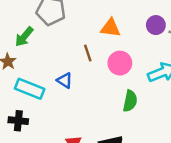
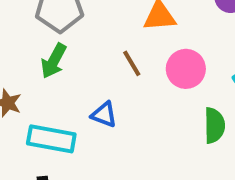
green arrow: (24, 37) -> (54, 61), moved

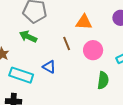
green arrow: (54, 61) -> (28, 37), turned 78

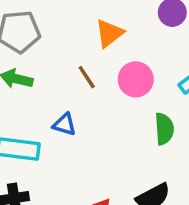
orange triangle: (84, 22) -> (109, 33), turned -30

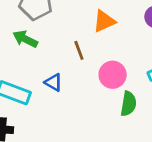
pink circle: (136, 79) -> (113, 75), moved

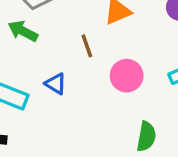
green semicircle: (128, 104) -> (146, 136), moved

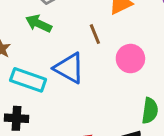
blue triangle: (56, 84) -> (69, 68), size x1.6

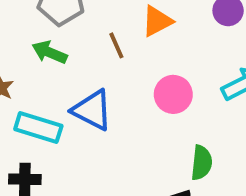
brown line: (95, 34) -> (116, 45), moved

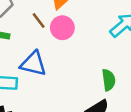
pink circle: (173, 94) -> (62, 28), moved

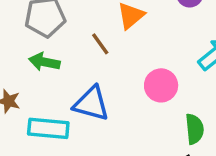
pink circle: (62, 28) -> (161, 85), moved

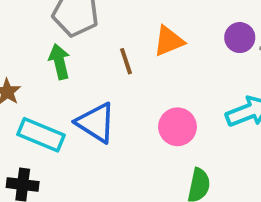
green arrow: (44, 62) -> (59, 62), turned 48

